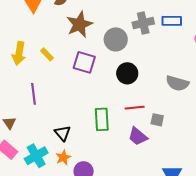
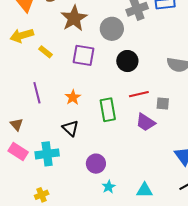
yellow arrow: (19, 53) -> (22, 36), moved, turned 70
cyan cross: (36, 156) -> (47, 154), turned 30
orange star: (63, 157) -> (73, 97), moved

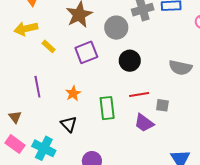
purple square: (83, 55) -> (86, 52), turned -35
cyan cross: (47, 154) -> (44, 148), turned 30

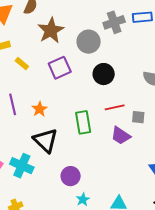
orange star: (73, 93) -> (40, 109), moved
black triangle: (69, 124) -> (46, 140), size x1.5

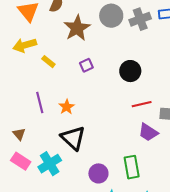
gray circle: (89, 42) -> (111, 16), moved
purple square: (60, 68) -> (86, 65), size x0.6
green rectangle: (83, 122) -> (132, 167), moved
cyan cross: (22, 166) -> (50, 164), turned 35

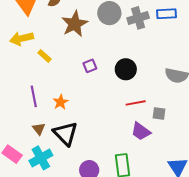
purple square: (86, 65) -> (90, 66), moved
brown triangle: (19, 134) -> (39, 129), moved

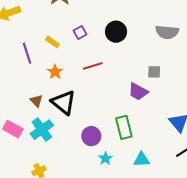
yellow rectangle: (44, 56) -> (52, 42), moved
purple line: (34, 96) -> (27, 53), moved
red line: (136, 103) -> (93, 66), moved

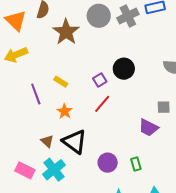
purple square: (80, 33) -> (100, 80), moved
red line: (93, 66) -> (102, 104), turned -30
green rectangle: (124, 127) -> (136, 164), size x0.6
purple circle: (91, 136) -> (108, 163), moved

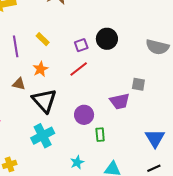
purple trapezoid: (148, 128) -> (120, 101), turned -50
brown triangle: (47, 141) -> (19, 84), moved, turned -40
purple circle: (108, 163) -> (84, 115), moved
cyan cross: (54, 170) -> (43, 136), moved

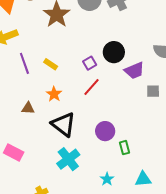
purple line: (16, 46) -> (24, 63), moved
brown triangle: (19, 84) -> (28, 108), moved
purple trapezoid: (120, 101) -> (134, 71), moved

